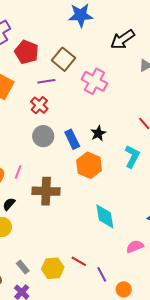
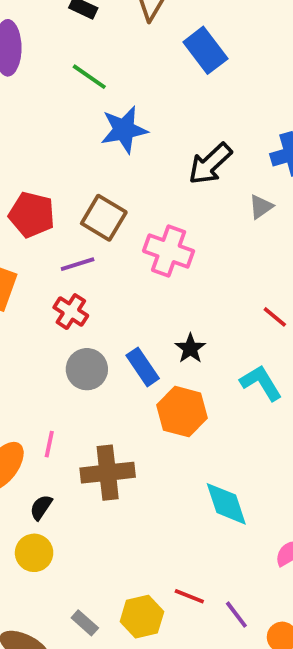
cyan L-shape: (132, 156) -> (261, 383), turned -50

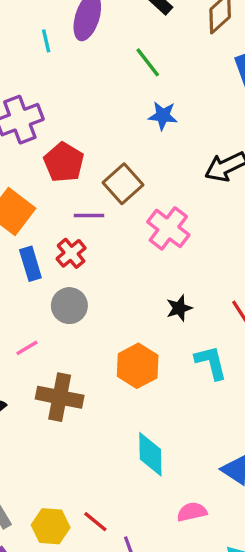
blue star: (124, 130) -> (163, 116), size x0.7
black star: (190, 348) -> (179, 308), moved
blue rectangle: (143, 367) -> (30, 264), moved
pink line: (49, 444) -> (27, 348), moved, turned 30

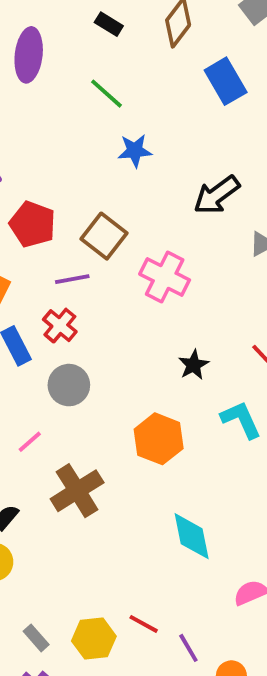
brown cross: (60, 397) -> (77, 491), turned -33

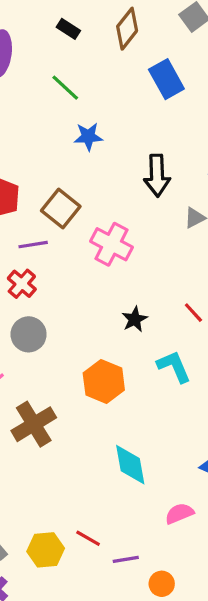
black arrow: (217, 195) -> (157, 176), turned -57
purple line: (188, 648) -> (126, 559), turned -70

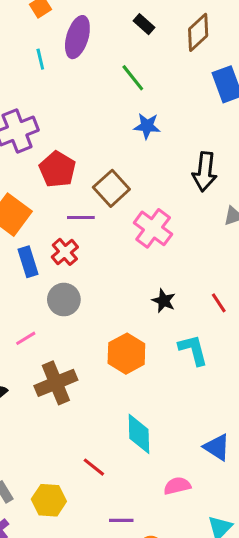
black star: (135, 319) -> (164, 301), turned -30
red line: (88, 538) -> (94, 467), moved

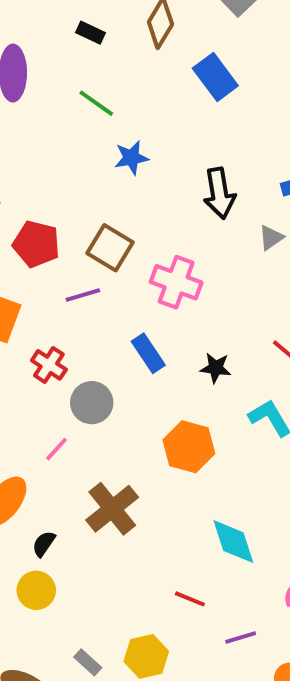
red cross: (65, 252) -> (49, 365), moved
blue rectangle: (28, 262) -> (148, 353), moved
pink line: (26, 338) -> (56, 449), moved
purple line: (121, 520) -> (241, 638), moved

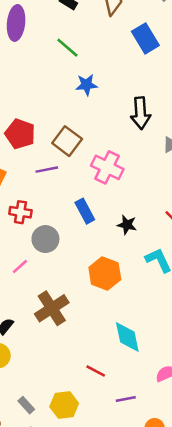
red cross: (49, 365) -> (20, 212), turned -30

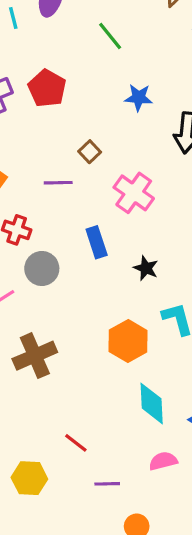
blue star: (86, 85) -> (139, 97), moved
red pentagon: (20, 134) -> (47, 88), moved
brown square: (67, 141) -> (90, 152), size x0.6
orange hexagon: (105, 273) -> (128, 341), moved
cyan diamond: (127, 337) -> (152, 403), moved

